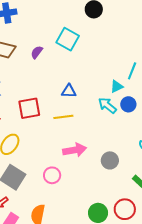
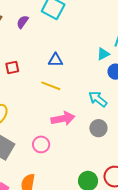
cyan arrow: (107, 105) -> (98, 99), moved
red square: (29, 108) -> (12, 67), moved, size x0.6
yellow line: (63, 117) -> (51, 86), turned 30

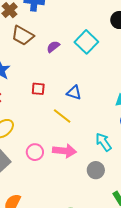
red square: (12, 67) -> (38, 89), moved
pink circle: (41, 144) -> (35, 152), moved

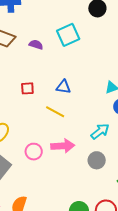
cyan square: (86, 42) -> (68, 35), turned 30
purple semicircle: (53, 47) -> (36, 45), turned 64
cyan arrow: (103, 142) -> (100, 131), turned 96

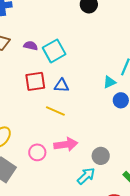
cyan square: (68, 35) -> (54, 51), moved
red square: (27, 88) -> (35, 81), moved, size x1.5
cyan arrow: (100, 131) -> (86, 176), moved

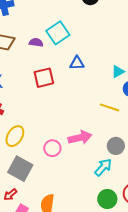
cyan square: (54, 51) -> (58, 33), moved
blue triangle: (62, 86) -> (77, 63), moved
yellow line: (55, 111) -> (110, 107), moved

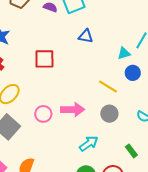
red square: (44, 78) -> (44, 59), moved
gray circle: (116, 146) -> (109, 114), moved

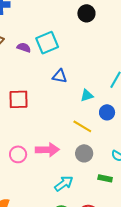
cyan triangle: (124, 53) -> (87, 95), moved
green rectangle: (131, 151) -> (105, 178), moved, turned -40

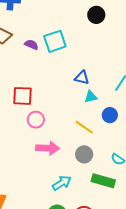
blue triangle: (60, 76) -> (82, 78), moved
pink circle: (18, 154) -> (36, 120), moved
green rectangle: (105, 178) -> (103, 181), size x1.6

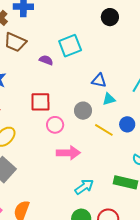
purple semicircle: (31, 45) -> (46, 60), moved
blue circle: (110, 115) -> (127, 124), moved
gray circle: (84, 154) -> (83, 111), moved

